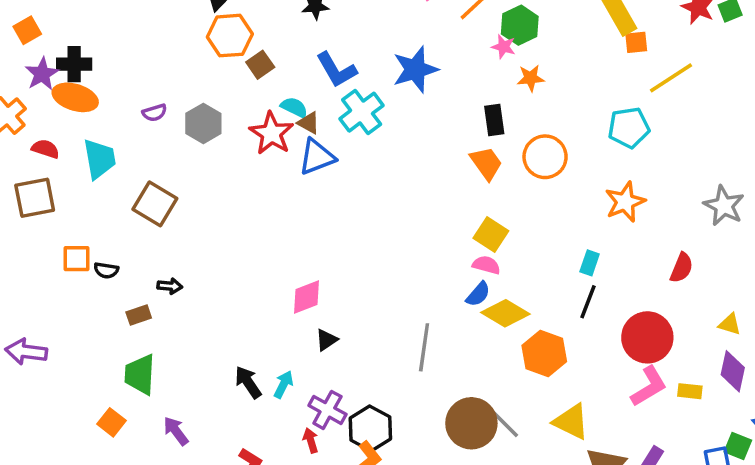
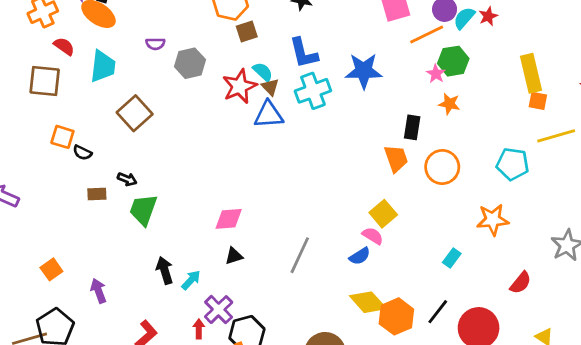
black line: (588, 302) -> (438, 312), moved
yellow diamond: (505, 313) -> (368, 302), moved
gray line: (424, 347) -> (300, 255), moved
green trapezoid: (140, 374) -> (143, 210), moved

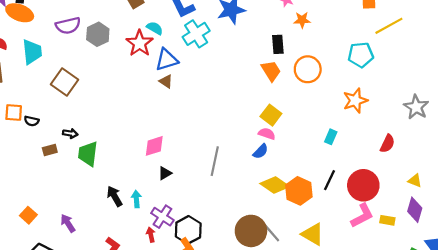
purple semicircle: (155, 44) -> (68, 26), size x1.6
brown triangle: (270, 87) -> (166, 81), moved
cyan arrow: (191, 280) -> (136, 199), turned -35

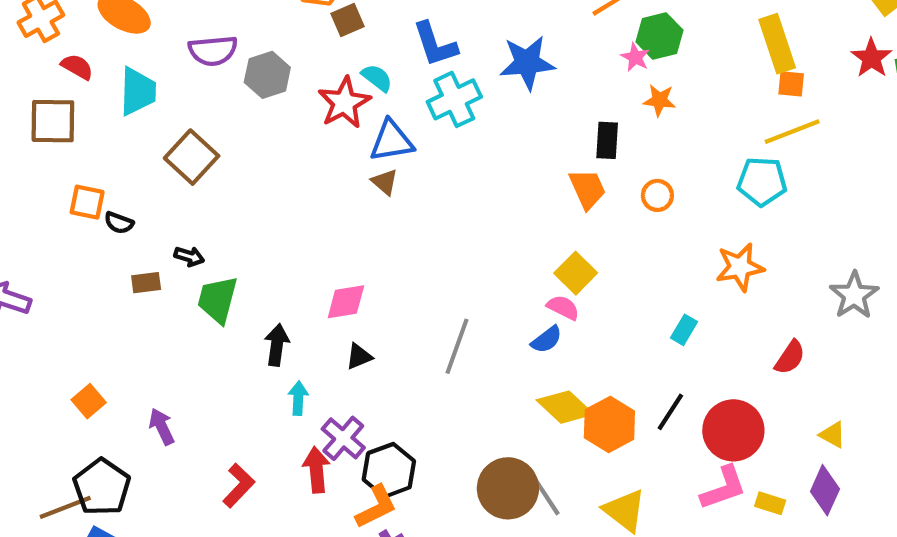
yellow line: (389, 26) -> (792, 132), moved
orange circle: (308, 69) -> (657, 195), size x0.6
black arrow: (115, 196) -> (277, 345), moved, turned 30
red arrow: (151, 235) -> (316, 470), size x1.5

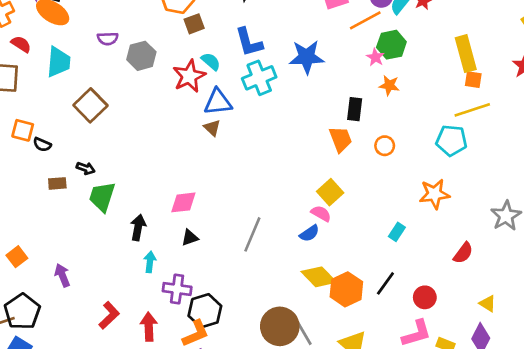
purple semicircle: (213, 51) -> (108, 39), size x0.7
red circle: (733, 430) -> (425, 297), size x0.6
purple cross: (343, 438) -> (177, 289), turned -36
red arrow: (316, 470) -> (149, 327), moved

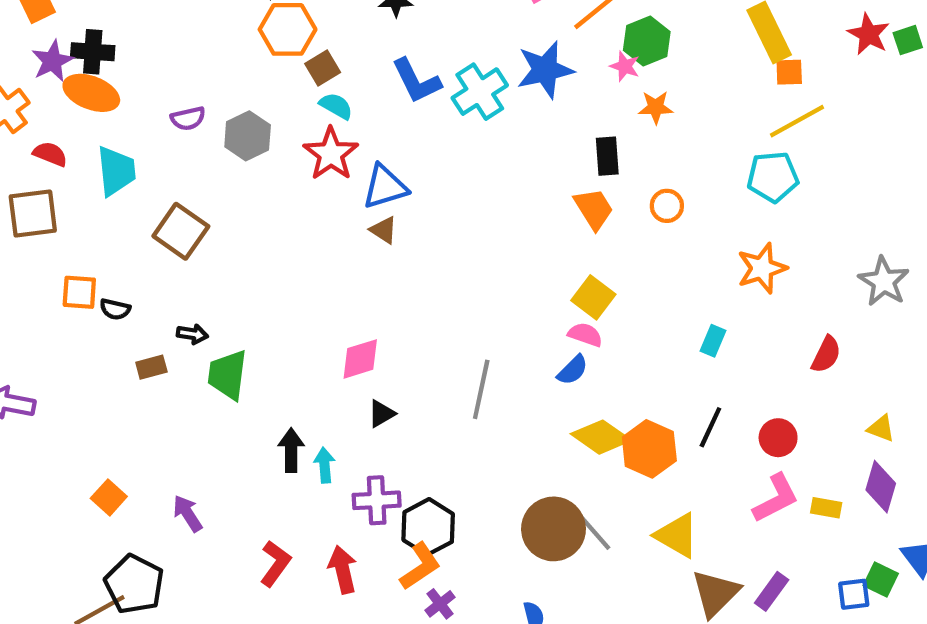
blue star: (307, 57) -> (545, 70), moved
cyan semicircle: (211, 61) -> (336, 106), moved
cyan cross: (259, 78) -> (480, 92), moved
black arrow: (138, 227) -> (291, 450), moved

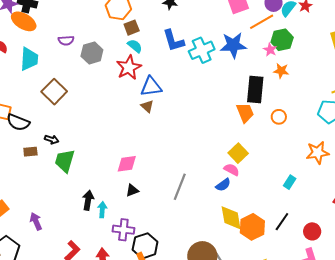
black rectangle: (607, 156) -> (255, 89), size x1.5
black semicircle: (115, 309) -> (18, 122), size x1.6
yellow diamond: (601, 437) -> (231, 218), turned 36

